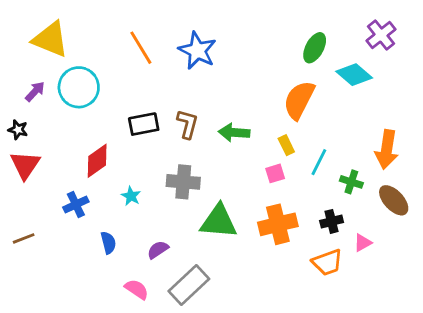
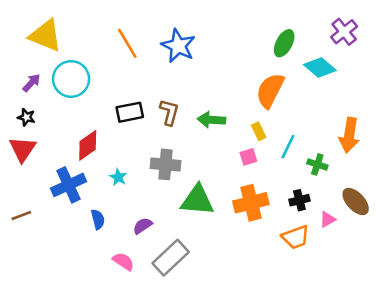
black star: (18, 130) -> (26, 117), moved
brown ellipse: (394, 200) -> (356, 201), moved
blue cross: (76, 205) -> (69, 185), size x1.5

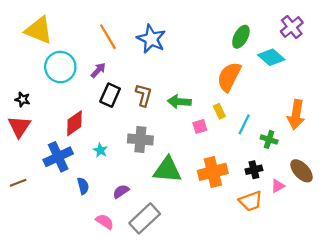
purple arrow: (32, 83) -> (98, 70), moved
black rectangle: (130, 112) -> (110, 95), turned -55
pink square: (248, 157) -> (200, 126), moved

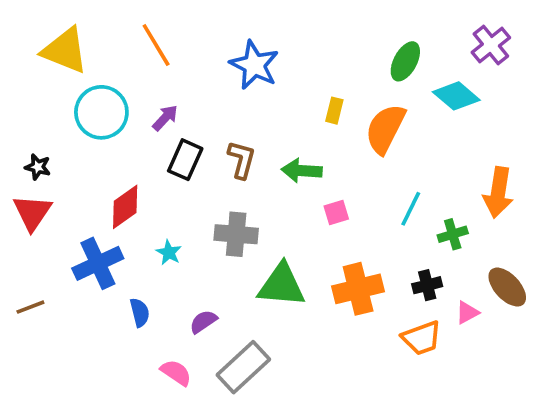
orange line: (108, 37) -> (156, 45), moved
yellow rectangle: (219, 111) -> (334, 111), moved, turned 40
green cross: (269, 139) -> (453, 234), turned -35

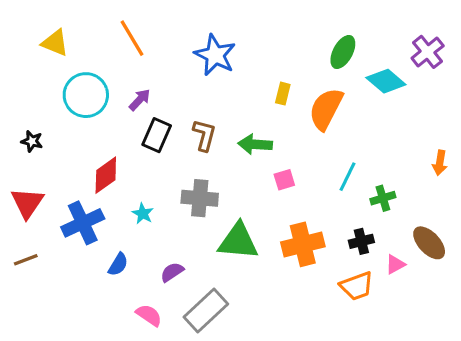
purple cross: (491, 45) -> (428, 52), moved
yellow triangle: (65, 50) -> (55, 43), size x0.7
orange arrow: (498, 192) -> (440, 163), moved, size x0.6
red triangle: (32, 212) -> (27, 203), moved
blue semicircle: (140, 313) -> (118, 264), turned 45

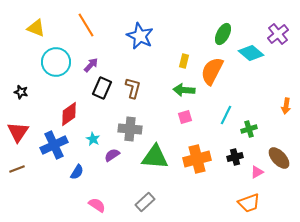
green arrow: (255, 144) -> (184, 90), moved
purple semicircle: (172, 272) -> (112, 155), moved
orange trapezoid: (357, 286) -> (249, 203), moved
gray rectangle: (206, 311) -> (145, 202), moved, size x0.7

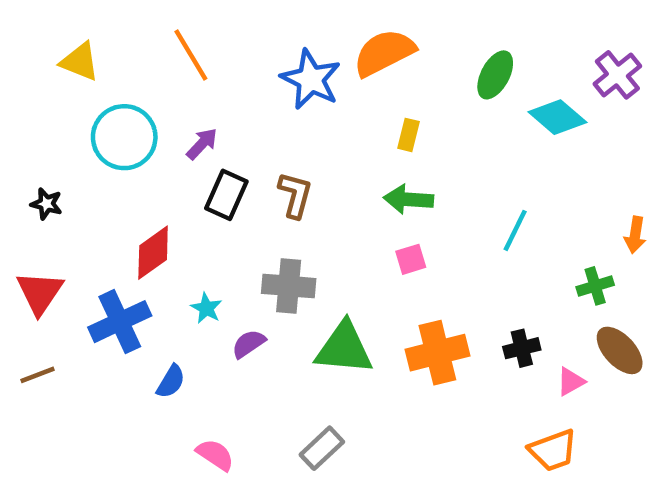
orange semicircle: (212, 71) -> (384, 53), moved, turned 36
cyan line: (226, 115) -> (515, 230), moved
green cross: (249, 129) -> (595, 286), moved

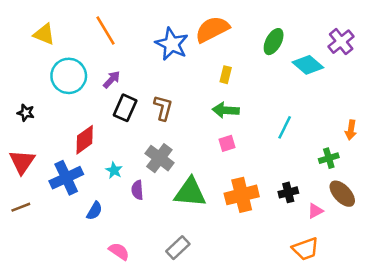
gray cross: (289, 286) -> (159, 158), turned 32
purple semicircle: (249, 344) -> (137, 190), turned -60

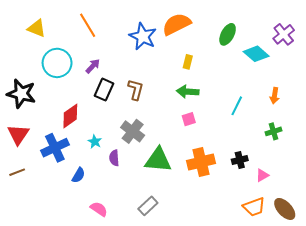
black star: (26, 113) -> (21, 94), size x2.0
orange arrow: (351, 130) -> (275, 96), moved
brown ellipse: (342, 194) -> (285, 209), moved

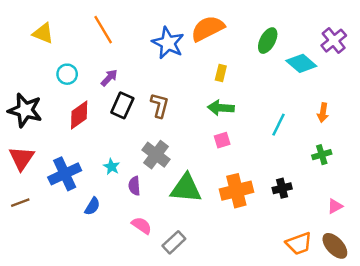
cyan circle: (57, 63) -> (67, 74), size x0.6
red diamond: (70, 116) -> (79, 115), moved
pink triangle: (262, 175) -> (335, 206), moved
pink semicircle: (99, 209) -> (142, 225), moved

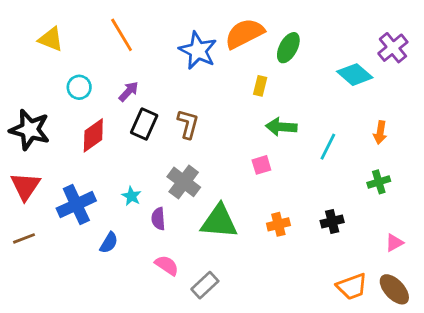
green ellipse: (268, 41) -> (288, 48), moved
green arrow: (221, 108) -> (281, 127), moved
orange cross: (236, 191) -> (278, 224), size x0.6

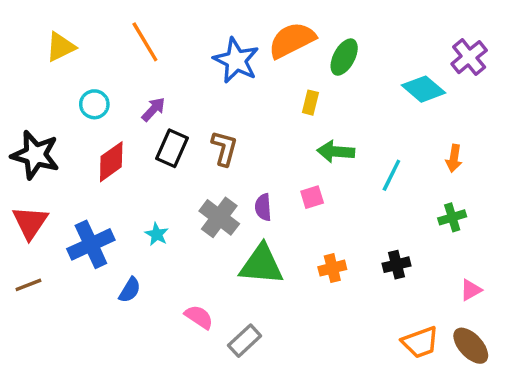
yellow triangle: (51, 39) -> (61, 47), turned -48
purple semicircle: (158, 219) -> (263, 207), moved

